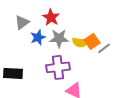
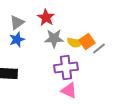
blue star: (38, 37) -> (17, 39), moved
purple cross: (58, 67) -> (66, 67), moved

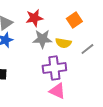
red star: (46, 17) -> (34, 18), turned 30
orange square: (87, 41) -> (74, 20), moved

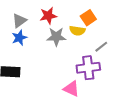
yellow semicircle: (63, 43) -> (77, 31), moved
purple cross: (54, 68) -> (88, 68), moved

